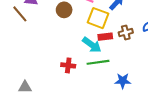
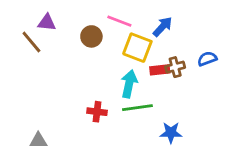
red rectangle: (105, 37) -> (160, 70), moved
cyan arrow: (92, 45) -> (129, 84), turned -114

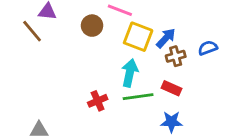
blue arrow: (163, 27) -> (166, 38), moved
red rectangle: (160, 70) -> (171, 88), moved, turned 30
red cross: (97, 112) -> (98, 101), turned -30

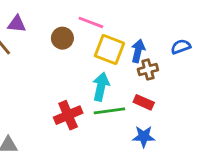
blue arrow: (166, 38) -> (138, 51), turned -30
blue semicircle: (208, 48) -> (181, 47), moved
red cross: (98, 101) -> (68, 115), size x1.4

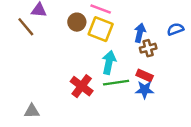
yellow square: (109, 50) -> (101, 29), moved
red cross: (68, 115) -> (82, 86), turned -30
blue star: (144, 137) -> (145, 90), moved

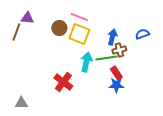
brown line: (26, 27) -> (16, 32), turned 60
red rectangle: (145, 75) -> (116, 73), turned 32
green line: (116, 83) -> (106, 58), moved

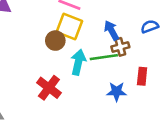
brown circle: (59, 28) -> (55, 41), moved
blue arrow: (112, 37) -> (111, 30), turned -42
red rectangle: (116, 73) -> (142, 76), moved, turned 40

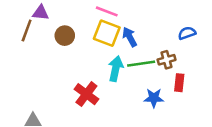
blue arrow: (111, 30) -> (130, 37), moved
brown circle: (55, 41) -> (65, 36), moved
brown cross: (120, 47) -> (167, 60), moved

